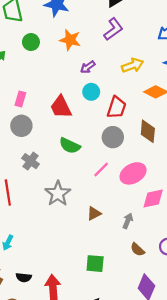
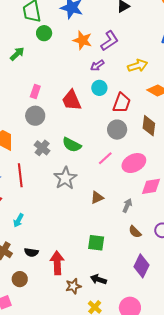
purple L-shape: (113, 29) -> (110, 41), moved
green circle: (31, 42) -> (44, 33), moved
green semicircle: (70, 146) -> (72, 145), moved

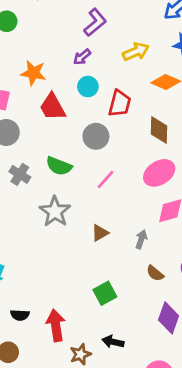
orange star: (82, 40) -> (33, 73), moved
gray circle: (117, 130) -> (96, 136), moved
pink ellipse: (134, 163) -> (159, 173), moved
green square: (96, 243) -> (105, 293), turned -30

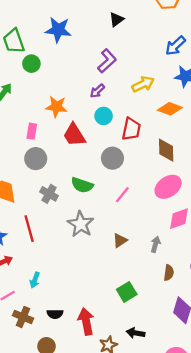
brown semicircle: (155, 273) -> (169, 273), turned -119

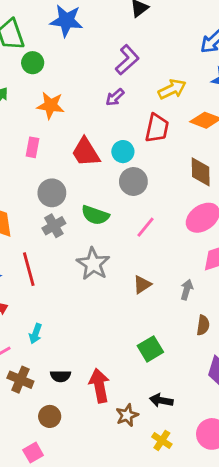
orange star: (56, 107) -> (51, 105), moved
cyan circle: (104, 116) -> (123, 152), moved
red trapezoid: (131, 129) -> (157, 128), moved
gray circle: (36, 159) -> (52, 193), moved
gray cross: (49, 194) -> (54, 226), turned 30

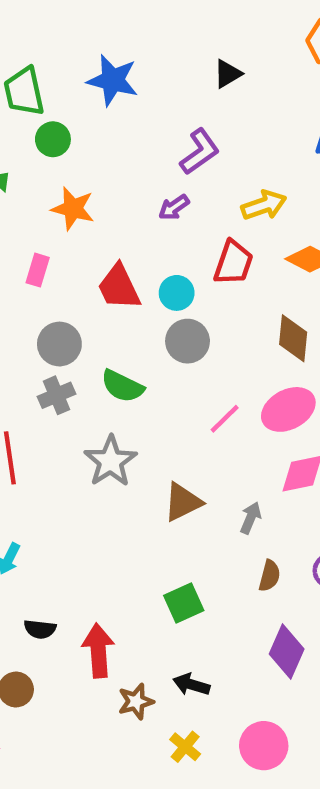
pink line: (146, 227) -> (225, 419), moved
brown triangle: (142, 285) -> (183, 502), size x1.4

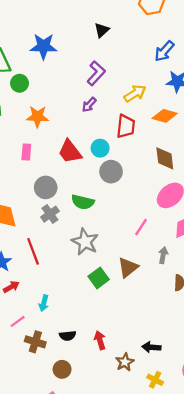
pink line: (225, 419) -> (141, 227), moved
brown triangle: (183, 502) -> (128, 267), moved
green square: (184, 603) -> (99, 278), moved
red arrow: (98, 651) -> (100, 340), size x0.7

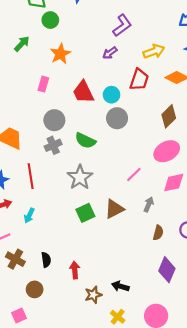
orange star: (37, 117) -> (60, 54), turned 30
brown diamond: (165, 158) -> (169, 116), turned 40
cyan arrow: (44, 303) -> (29, 215), moved
black semicircle: (68, 336) -> (46, 260), turned -104

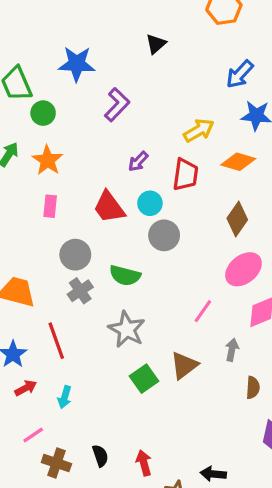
purple L-shape: (122, 25) -> (117, 105), moved
purple arrow: (110, 53) -> (138, 161), moved
orange star: (60, 54) -> (47, 160), moved

